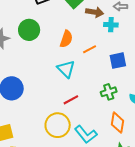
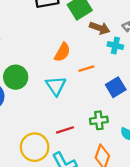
green circle: (29, 30) -> (16, 77), moved
blue square: (118, 61) -> (116, 87), turned -30
red line: (71, 100) -> (65, 130), moved

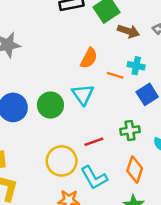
cyan cross: (115, 46) -> (136, 66), moved
orange line: (86, 69) -> (115, 75), turned 35
green circle: (16, 77) -> (50, 105), moved

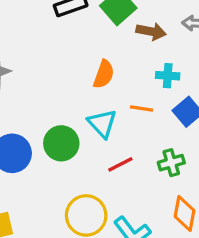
orange line: (115, 75) -> (142, 109), moved
red line: (94, 142) -> (120, 164), moved

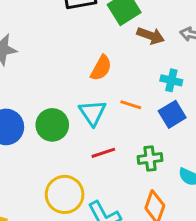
cyan cross: (168, 76) -> (171, 80), moved

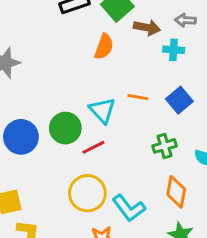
orange semicircle: (101, 68) -> (104, 47), moved
cyan cross: (171, 80) -> (174, 50), moved
red line: (103, 153) -> (93, 147), moved

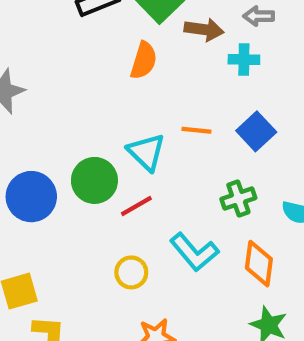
yellow circle: (87, 193) -> (131, 272), size x0.6
cyan L-shape: (129, 208) -> (194, 252), moved

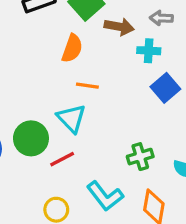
orange line: (196, 130) -> (87, 86), moved
blue square: (256, 131) -> (165, 88), moved

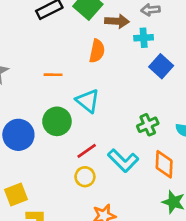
orange semicircle: (72, 48) -> (97, 51), moved
orange line: (87, 86) -> (53, 75), moved
red line: (62, 159) -> (87, 151), moved

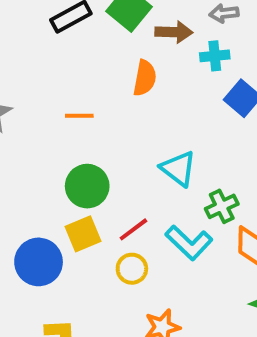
cyan triangle: (88, 101) -> (178, 169), moved
green cross: (148, 125) -> (222, 206), moved
blue circle: (18, 135) -> (39, 262), moved
yellow square: (16, 194) -> (83, 234), moved

